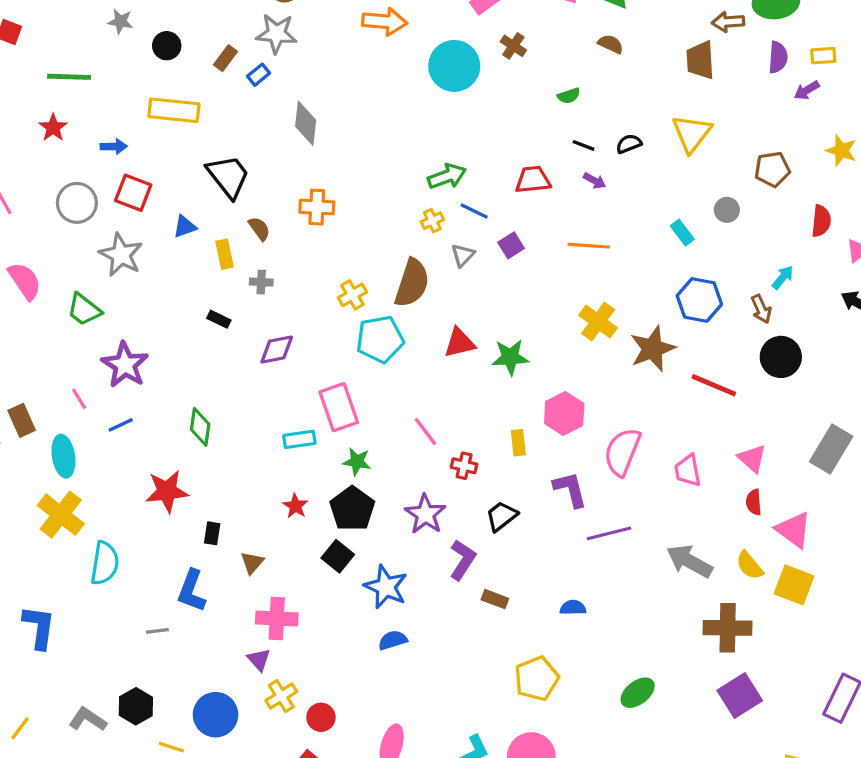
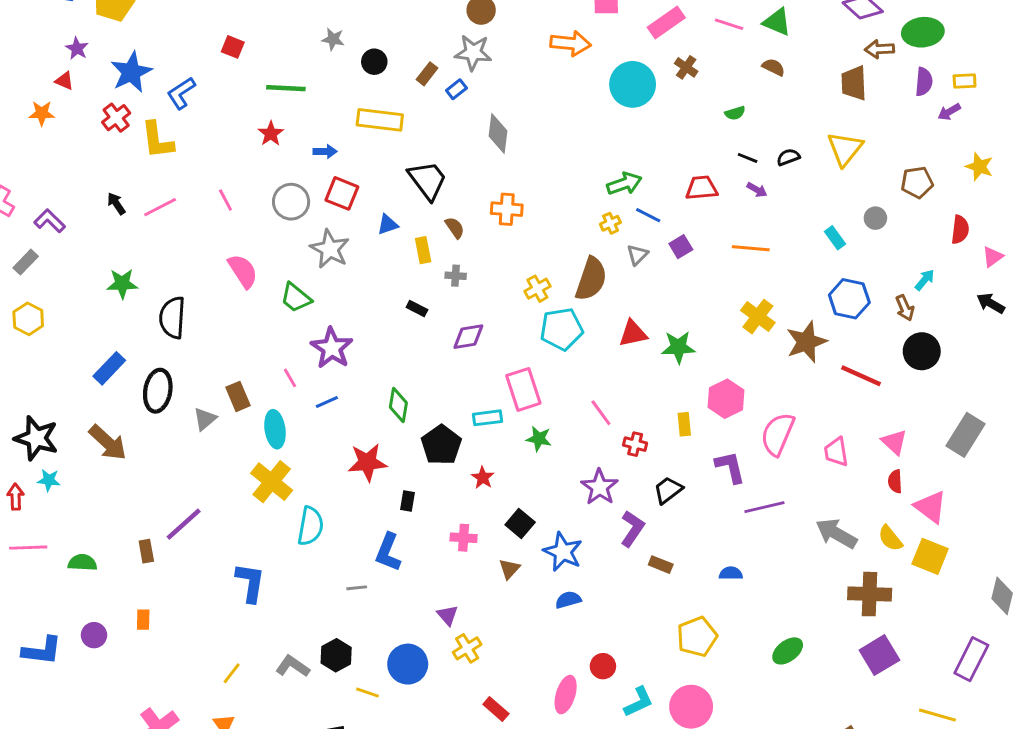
black pentagon: (352, 509) -> (441, 445), moved
brown triangle: (252, 563) -> (509, 569), moved
pink cross: (277, 618) -> (464, 538), moved, size x0.7
red circle: (321, 717) -> (603, 666), moved

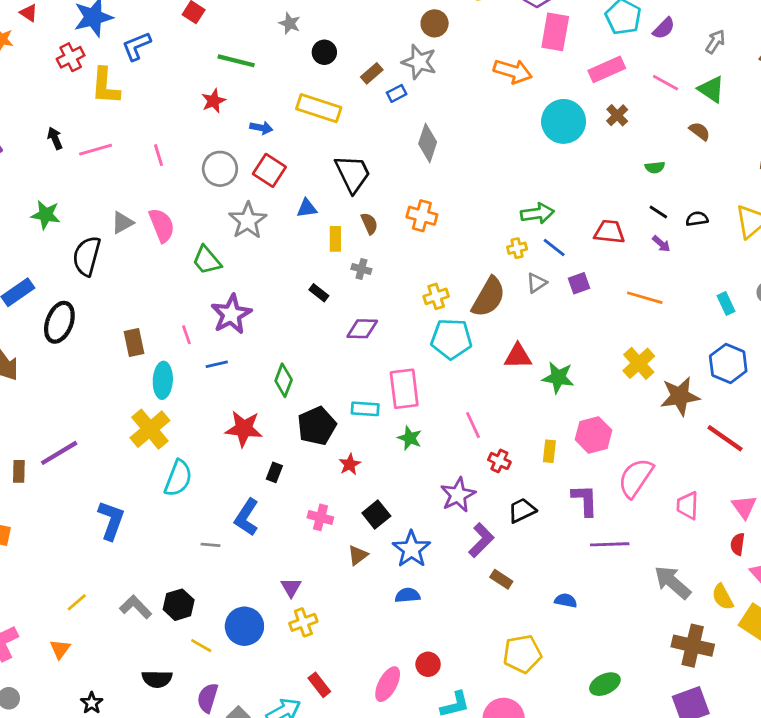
gray triangle: (205, 419) -> (122, 223), moved

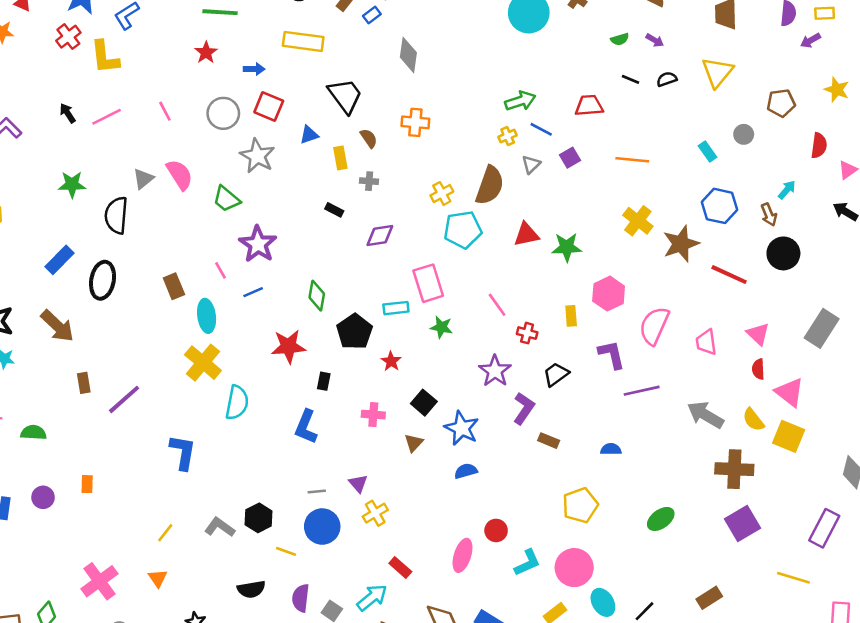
purple arrow: (661, 244) -> (655, 40), moved
brown rectangle: (19, 471) -> (84, 383), moved
gray line: (210, 545) -> (317, 492), moved

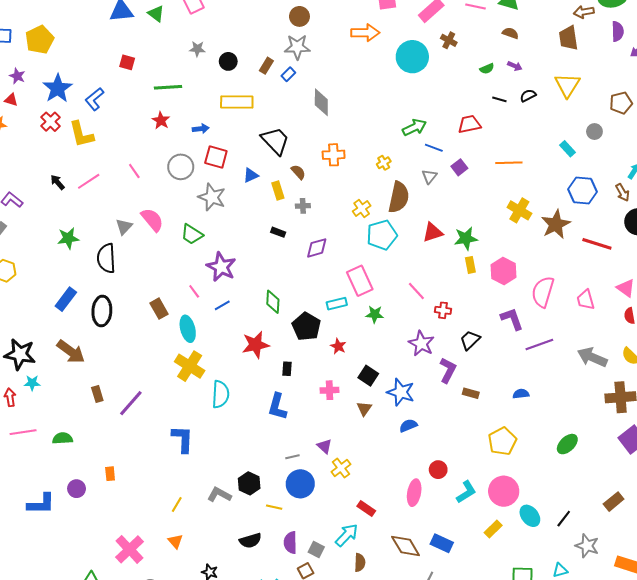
yellow cross: (508, 136) -> (384, 163), moved
yellow rectangle: (571, 316) -> (470, 265), moved

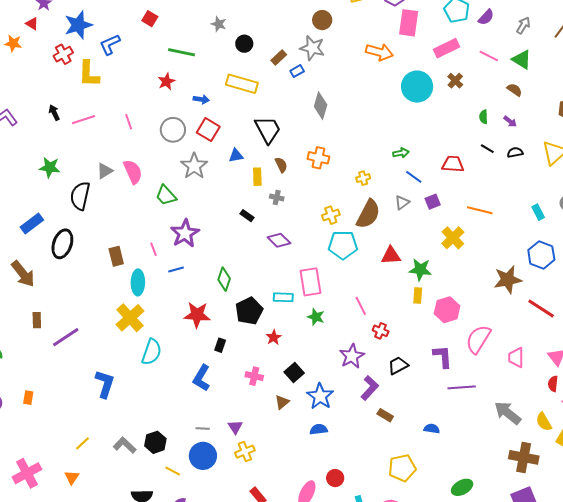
green semicircle: (487, 69) -> (484, 117), turned 96
green arrow: (414, 127) -> (401, 153), size x0.7
yellow cross: (519, 210) -> (453, 238), moved
purple diamond: (317, 248) -> (279, 240), turned 45

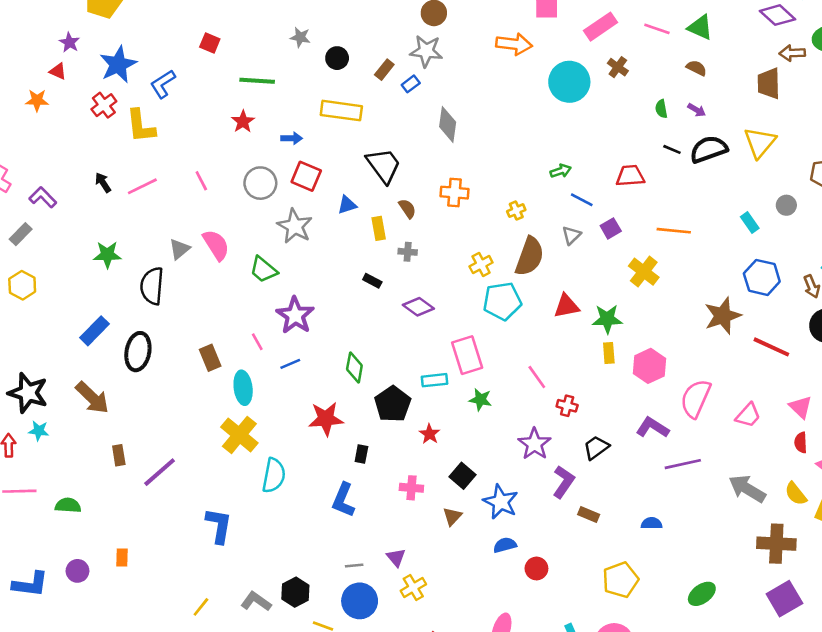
black semicircle: (515, 152) -> (709, 149), size x1.8
purple L-shape: (443, 356) -> (652, 428), turned -45
pink trapezoid: (516, 357) -> (748, 415), turned -130
red circle: (335, 478) -> (536, 568), moved

